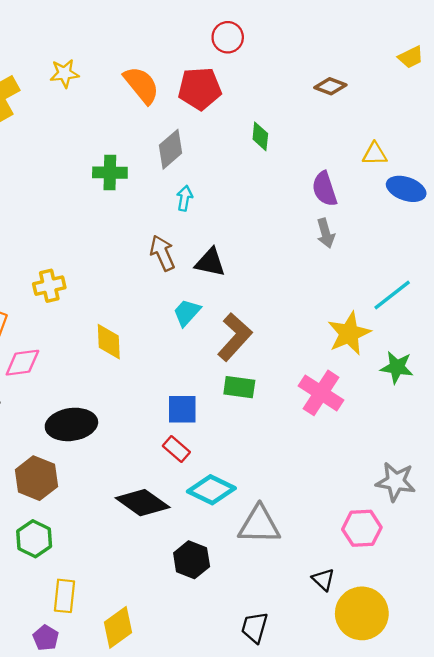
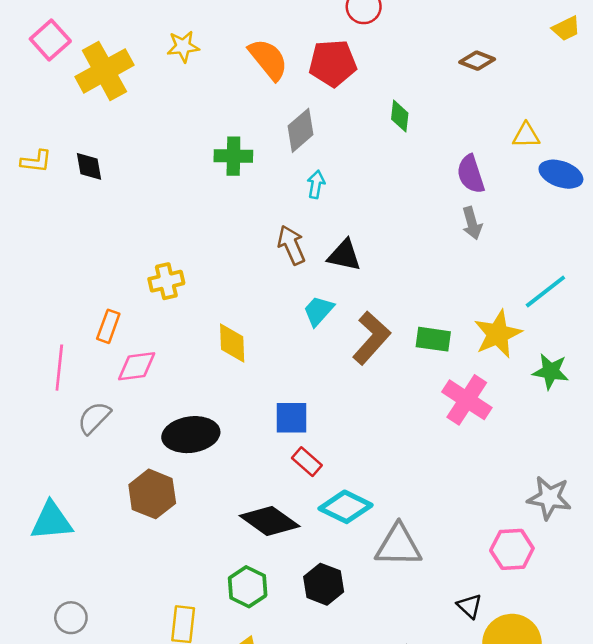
green rectangle: (239, 387) -> (433, 339), moved
blue square: (182, 409) -> (291, 418), moved
green hexagon: (34, 539) -> (248, 587), moved

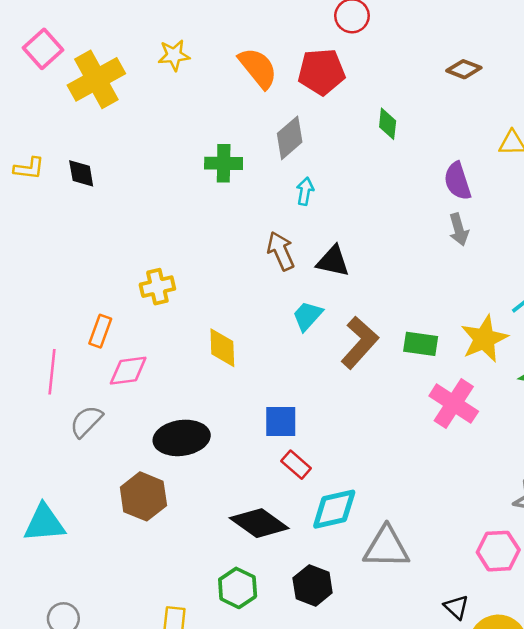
cyan diamond: (346, 507) -> (334, 509), turned -39

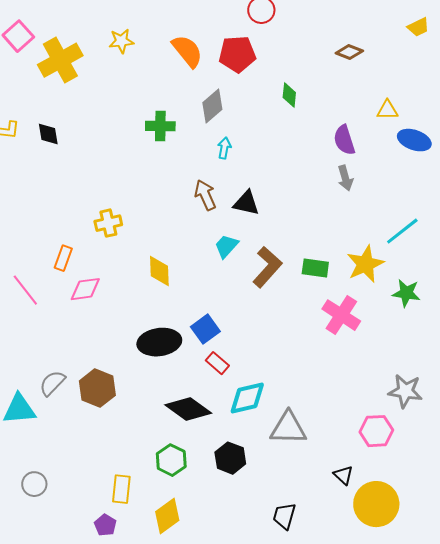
pink line: (52, 372) -> (25, 290), turned -44
gray semicircle: (86, 421) -> (52, 383), moved
blue square: (281, 421) -> (205, 329), turned -36
black ellipse: (182, 438) -> (159, 342), moved

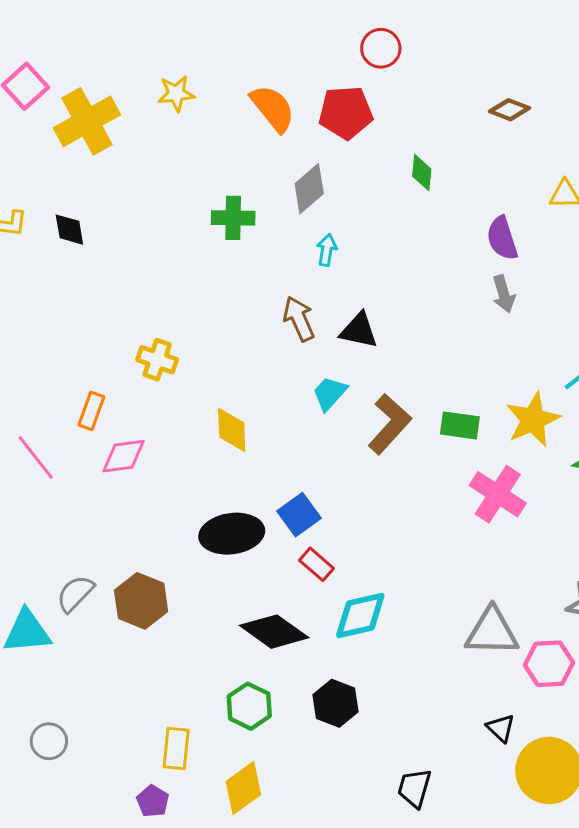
yellow cross: (108, 223) -> (157, 360), turned 32
gray triangle: (288, 428) -> (492, 632), moved

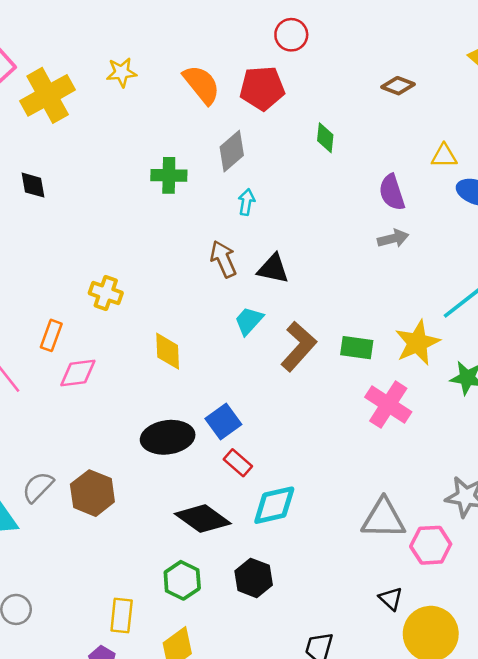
gray arrow: (504, 294) -> (393, 238), turned -88

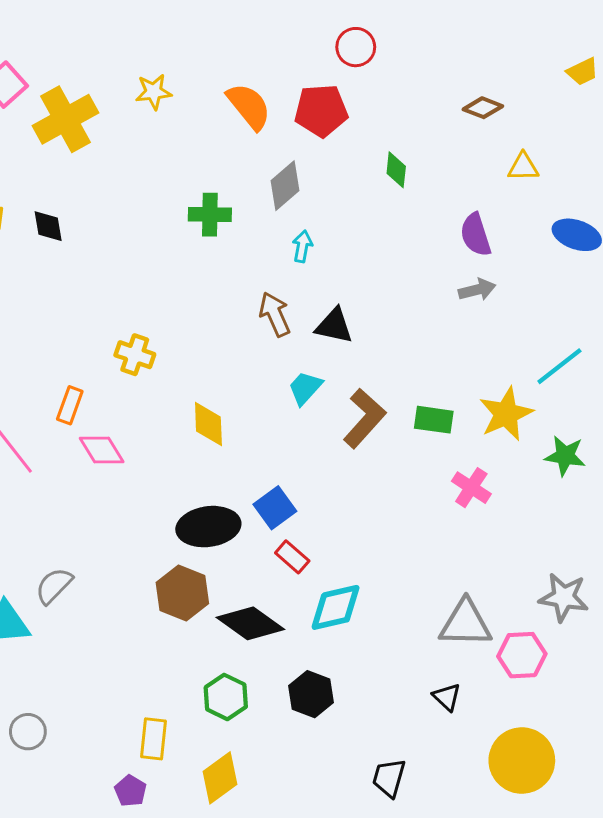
yellow triangle: (444, 156) -> (523, 167), moved
pink diamond: (78, 373) -> (102, 450), turned 66
pink cross: (388, 405) -> (471, 488), size x0.7
brown hexagon: (92, 493) -> (182, 593), moved
black triangle: (391, 599) -> (447, 697), moved

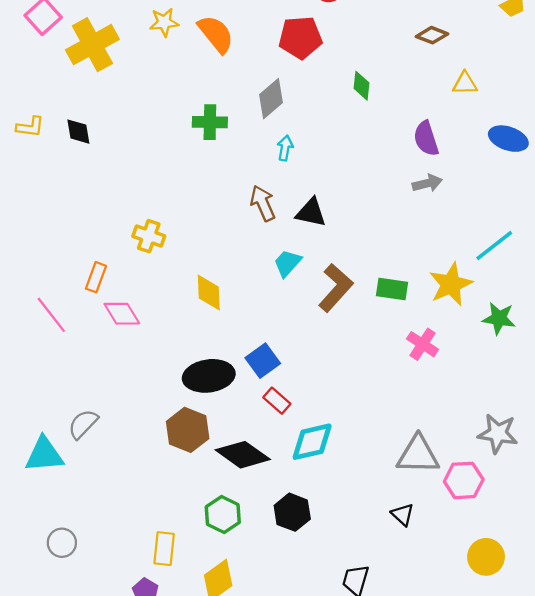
orange semicircle: (249, 106) -> (216, 34), moved
yellow circle: (522, 761) -> (486, 557), moved, size x0.7

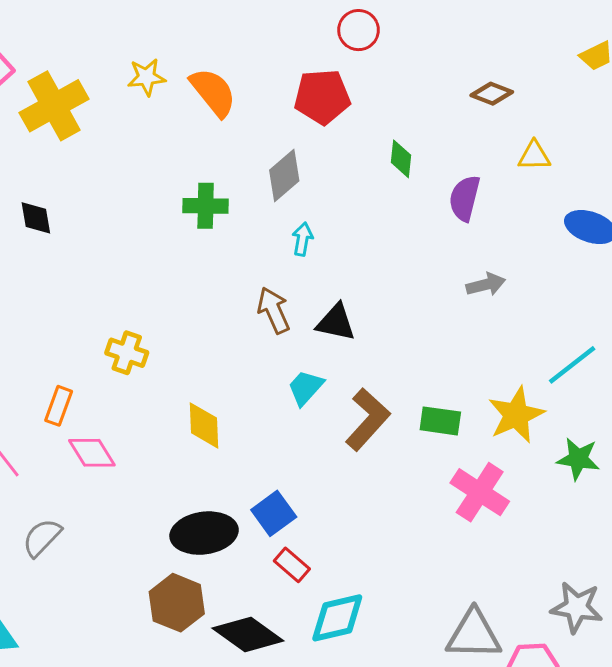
purple semicircle: (426, 139) -> (465, 198), moved, turned 32
pink cross: (423, 344) -> (480, 492), size x1.4
gray semicircle: (83, 424) -> (42, 538), moved

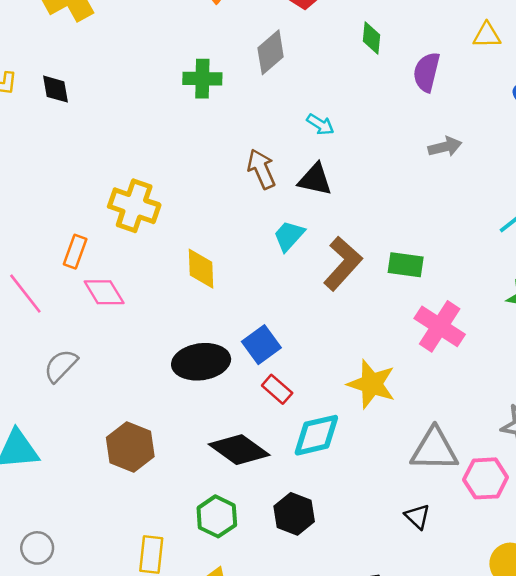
cyan arrow: (302, 239) -> (320, 124), moved, turned 112
yellow cross: (127, 353) -> (134, 206), size x1.4
yellow star: (516, 415) -> (371, 384), moved, turned -30
brown hexagon: (177, 603) -> (130, 447), moved

